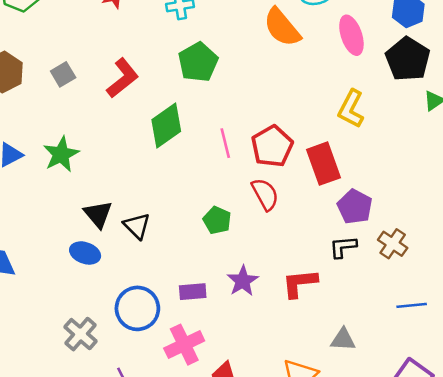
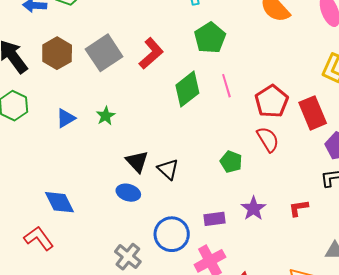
gray square: (63, 74) -> (104, 53), size x1.8
pink line: (225, 143) -> (226, 86), moved
green star: (61, 154) -> (106, 116), size x0.7
red L-shape: (300, 283) -> (298, 208), size x0.7

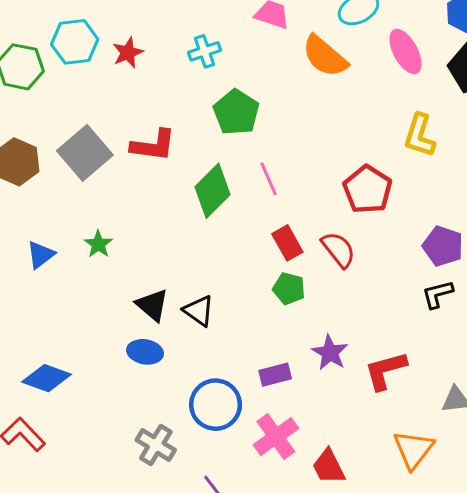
red L-shape: (151, 53) -> (153, 145), turned 56
red pentagon: (272, 101) -> (368, 190), moved
red rectangle: (313, 113) -> (287, 243), moved, size x0.7
blue diamond: (59, 202) -> (47, 378), turned -36
red L-shape: (298, 208) -> (385, 370), moved, size x1.5

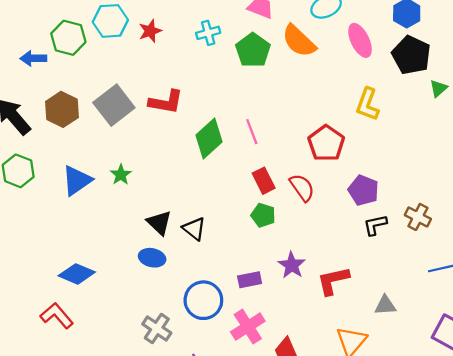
green pentagon: (236, 112) -> (253, 50), moved
purple pentagon: (443, 246) -> (363, 190), moved
blue triangle: (41, 255) -> (77, 180), size x1.4

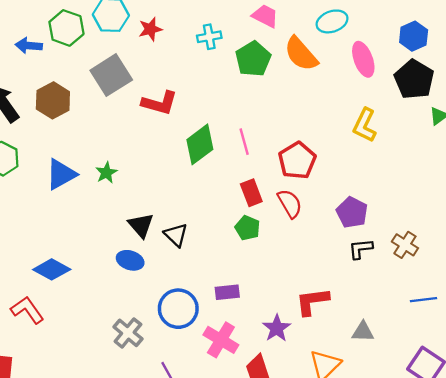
gray square: (114, 105) -> (111, 75), moved
red pentagon: (326, 143) -> (297, 161), moved
purple star: (292, 265) -> (277, 328), moved
pink cross: (248, 327) -> (221, 340), turned -32

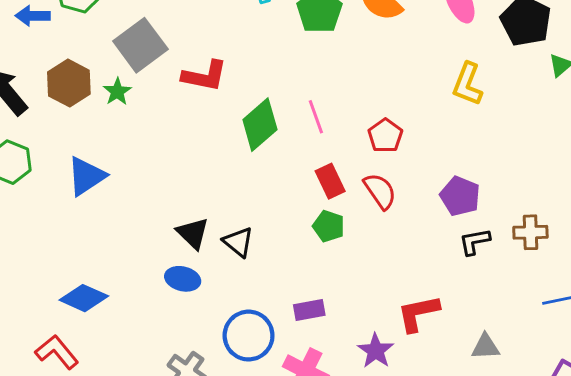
red pentagon: (297, 161) -> (385, 136), size x0.7
green star: (106, 173) -> (117, 92), moved
brown cross: (405, 245) -> (530, 232), turned -30

